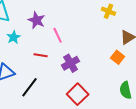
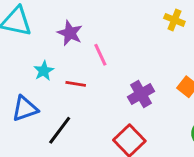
cyan star: (14, 37) -> (44, 71), moved
purple cross: (71, 63) -> (141, 94), moved

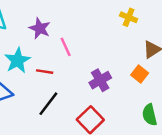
cyan star: (44, 71) -> (18, 60), size x1.5
black line: (60, 130) -> (48, 104), moved

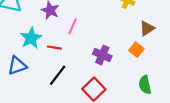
pink line: (66, 47) -> (73, 26), turned 49
purple cross: (100, 80) -> (102, 55), turned -36

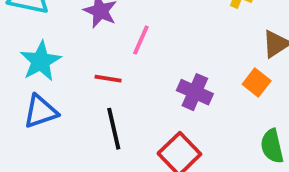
cyan star: (31, 38) -> (41, 61), moved
black line: (58, 75) -> (114, 129), turned -50

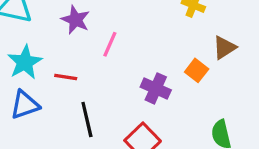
red line: (108, 79) -> (66, 77), moved
orange square: (257, 82) -> (197, 70), moved

